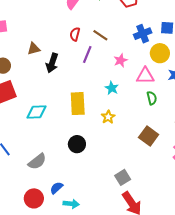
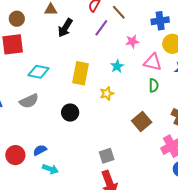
gray semicircle: (37, 162) -> (29, 101), moved

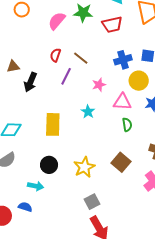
yellow star: (107, 94) -> (84, 167), moved, size x1.5
blue semicircle: (40, 150) -> (25, 207), turned 56
cyan arrow: (50, 169) -> (36, 186), moved

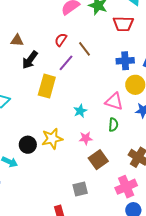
pink star: (99, 85) -> (86, 138), moved
cyan star: (88, 112) -> (80, 111), moved
yellow rectangle: (53, 124) -> (47, 86), moved
yellow star: (84, 167) -> (52, 139), moved
gray square: (92, 202) -> (80, 189), moved

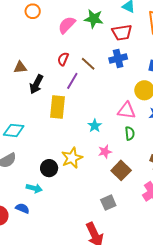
blue cross: (125, 61) -> (118, 59), moved

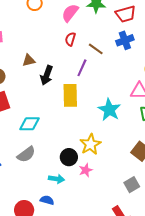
red semicircle: (63, 59) -> (70, 39), moved
cyan star: (95, 126) -> (109, 110), size x1.6
pink star: (105, 152) -> (86, 170), moved

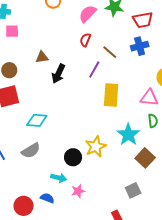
yellow rectangle: (70, 95) -> (111, 95), moved
cyan star: (109, 110) -> (128, 135), moved
pink star: (86, 170) -> (78, 191), moved

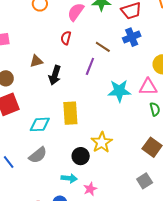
red semicircle: (85, 40) -> (66, 38), moved
yellow rectangle: (111, 95) -> (70, 113), moved
cyan star: (128, 135) -> (119, 91), moved, turned -30

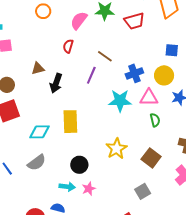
blue cross: (132, 37) -> (134, 73), moved
yellow star: (102, 142) -> (116, 149), moved
pink star: (90, 189) -> (89, 189), moved

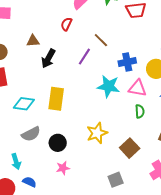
gray semicircle: (37, 163) -> (31, 134), moved
cyan arrow: (67, 187) -> (16, 162), moved, turned 56

